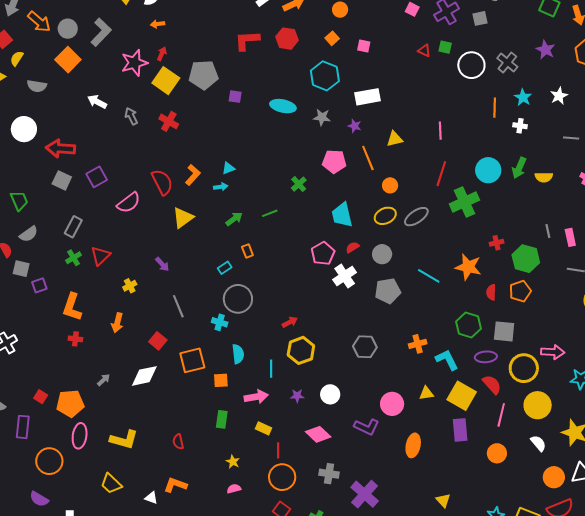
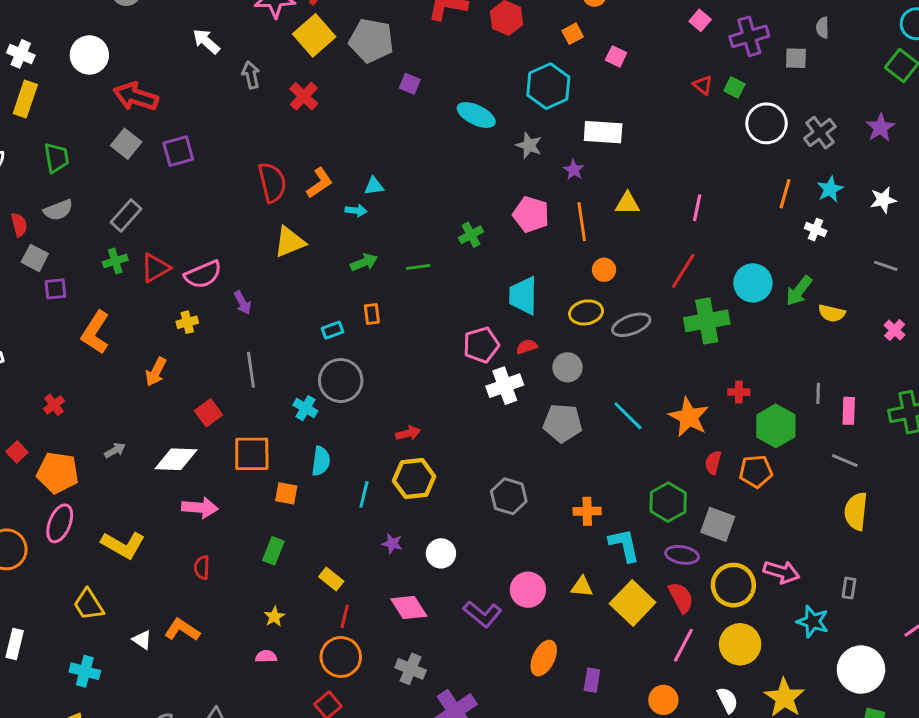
pink semicircle: (129, 203) -> (203, 274), moved
red cross: (75, 339) -> (54, 405), moved, turned 32
pink arrow: (256, 397) -> (200, 508), moved
purple rectangle: (460, 430) -> (592, 680), moved, size x0.7

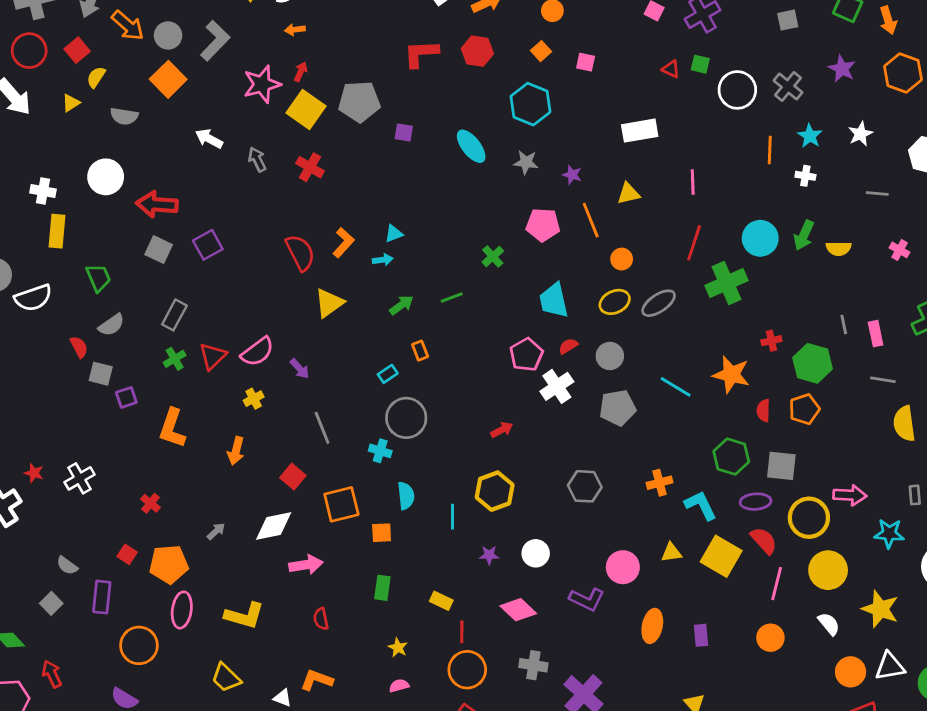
gray square: (796, 58) -> (788, 20), moved
cyan ellipse: (476, 115) -> (471, 146), turned 40
white rectangle: (603, 132) -> (640, 131), moved
red arrow: (408, 433) -> (502, 430), moved

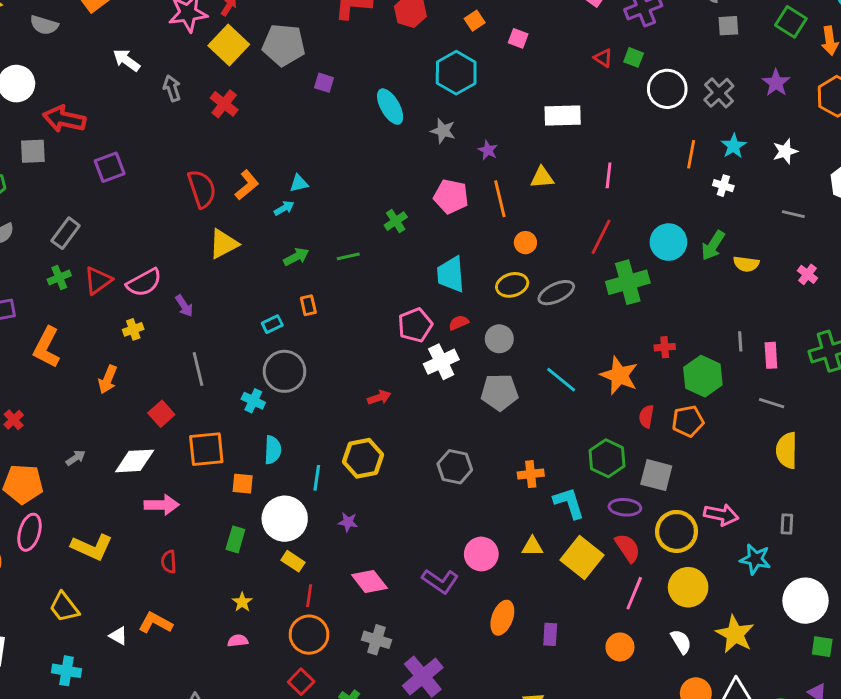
gray square: (159, 250) -> (33, 151), moved, turned -36
cyan arrow: (383, 260) -> (284, 208), turned -30
white circle: (536, 553) -> (285, 519), moved, size x1.6

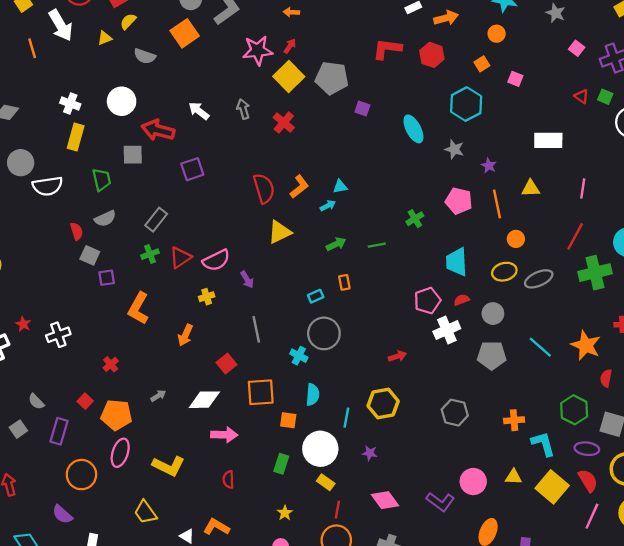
white arrow: (126, 60) -> (199, 111), moved

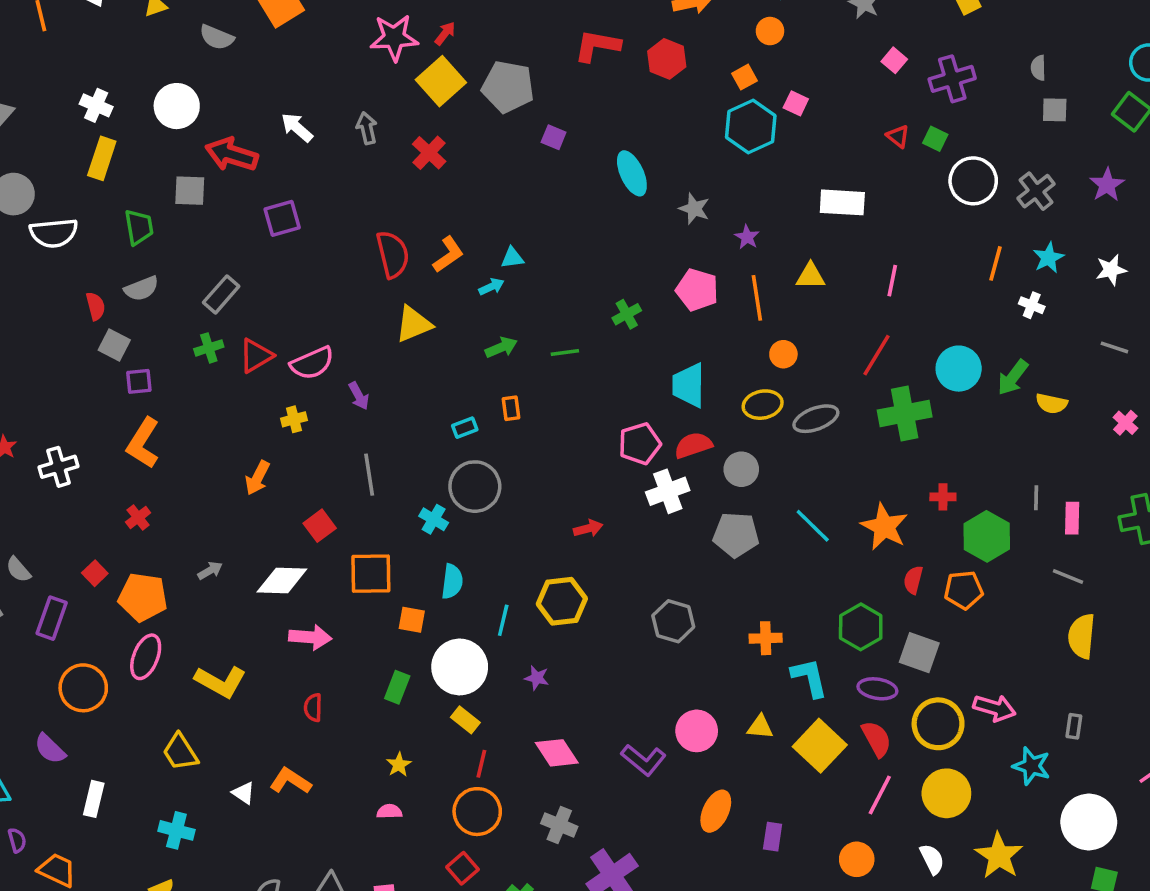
cyan hexagon: (466, 104) -> (751, 126), moved
red semicircle: (462, 300) -> (693, 445), size x1.5
orange L-shape: (138, 308) -> (143, 443), moved

